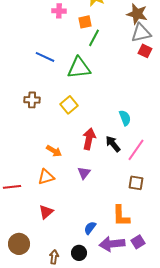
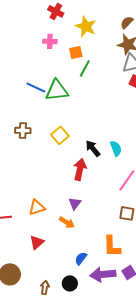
green triangle: (79, 68) -> (57, 90), moved
black arrow: (113, 144) -> (93, 148), moved
orange arrow: (54, 151) -> (67, 222), moved

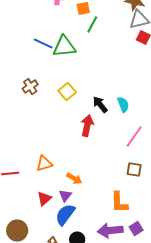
brown cross: (23, 130) -> (30, 86), turned -35
purple triangle: (75, 203) -> (65, 196), moved
blue semicircle: (81, 258) -> (65, 214), moved, size x1.6

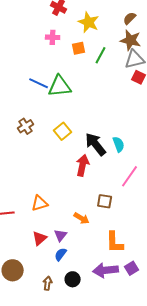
green line: (92, 24) -> (101, 55), moved
black arrow: (100, 104) -> (96, 144), size x1.4
brown square: (134, 170) -> (105, 201), moved
orange arrow: (74, 178) -> (82, 218), moved
blue semicircle: (65, 214) -> (61, 254), size x0.6

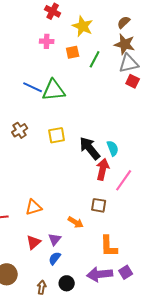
yellow square: (63, 131) -> (57, 135), turned 30
red arrow: (83, 165) -> (103, 169), moved

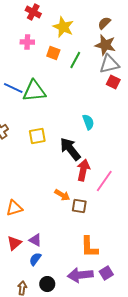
orange square: (73, 52) -> (53, 53), turned 32
cyan semicircle: (113, 148) -> (88, 122), moved
orange arrow: (76, 222) -> (62, 195), moved
purple triangle: (55, 239) -> (35, 240), turned -40

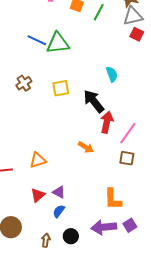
brown square: (79, 206) -> (127, 158), moved

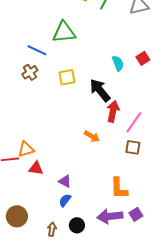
red square: (137, 34) -> (143, 58), moved, turned 32
blue line: (37, 40) -> (37, 50), moved
orange triangle: (38, 160) -> (26, 149), moved
red triangle: (38, 195) -> (36, 168), moved, turned 49

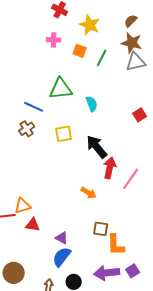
cyan semicircle: (118, 63) -> (92, 104), moved
brown square: (133, 147) -> (101, 229), moved
blue semicircle: (65, 200) -> (62, 257), size x1.5

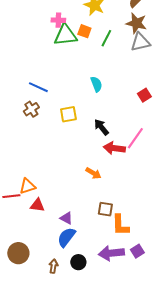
green triangle: (61, 89) -> (65, 35), moved
black arrow: (97, 147) -> (101, 127), size x0.7
red arrow: (110, 168) -> (114, 148), turned -95
pink line: (131, 179) -> (135, 138), moved

